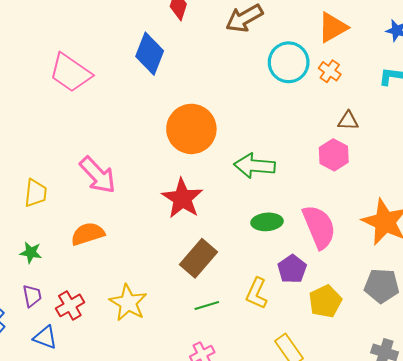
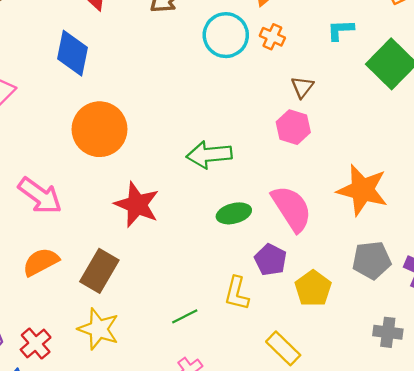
brown triangle: (348, 121) -> (302, 87), turned -45
orange circle: (191, 129) -> (100, 129), moved
brown rectangle: (199, 258) -> (99, 271), moved

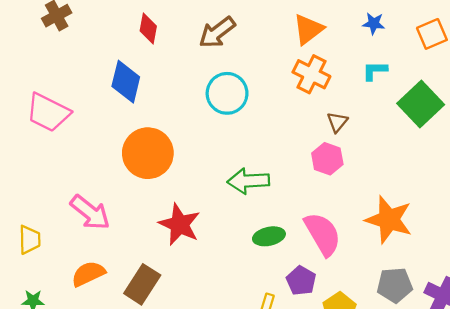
cyan circle: (226, 35) -> (227, 93), moved
orange cross: (272, 37) -> (311, 74), size x1.6

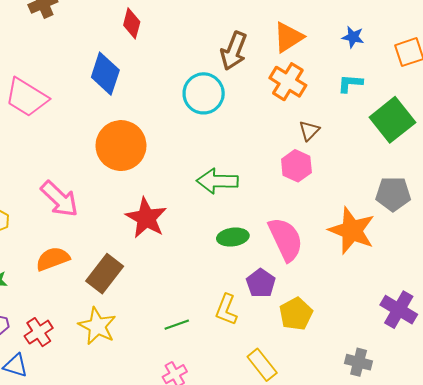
brown arrow: (217, 32) -> (234, 51), moved, turned -36
gray pentagon: (395, 285) -> (393, 194), moved

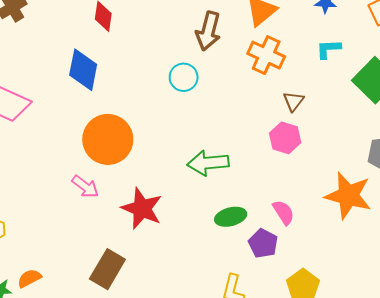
cyan circle: (204, 93) -> (184, 77), size x0.7
pink arrow: (60, 199) -> (85, 187), moved, size x0.7
pink semicircle: (286, 239) -> (283, 212), size x0.6
orange semicircle: (53, 259) -> (29, 278), moved, size x0.7
purple pentagon: (261, 283) -> (263, 243), moved

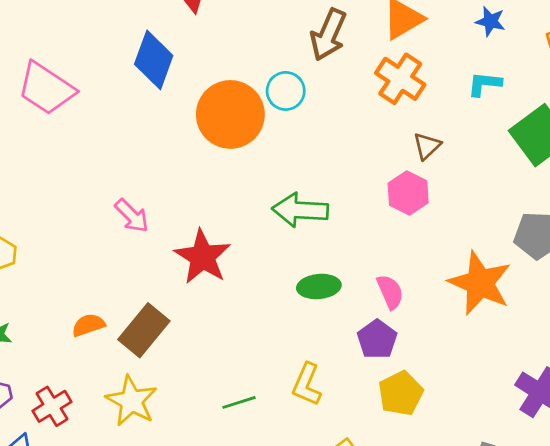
orange circle: (108, 139) -> (230, 114), moved
purple pentagon: (263, 243) -> (377, 339), moved
orange semicircle: (29, 278) -> (88, 325), moved

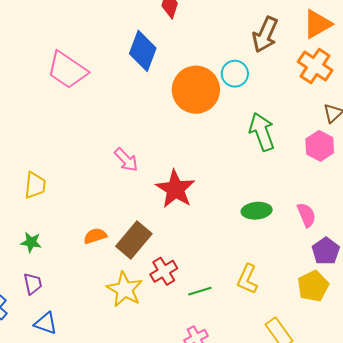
green arrow: (300, 210) -> (262, 132), moved, turned 66
purple pentagon: (377, 339) -> (326, 251), moved
red cross: (52, 406) -> (164, 271), moved

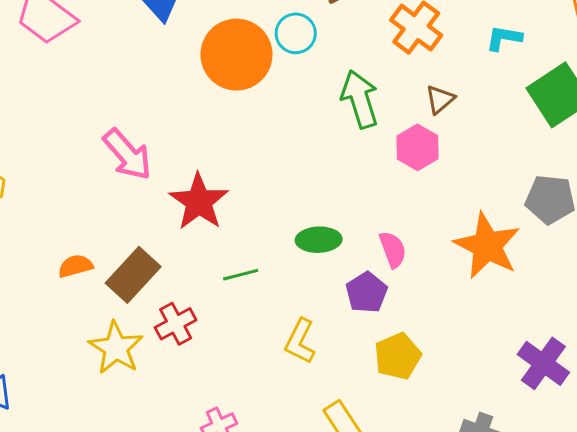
green arrow: (262, 132) -> (360, 99), moved
pink arrow: (126, 160) -> (127, 154), size x1.4
purple pentagon: (326, 251) -> (367, 292), moved
green line: (200, 291) -> (241, 275), moved

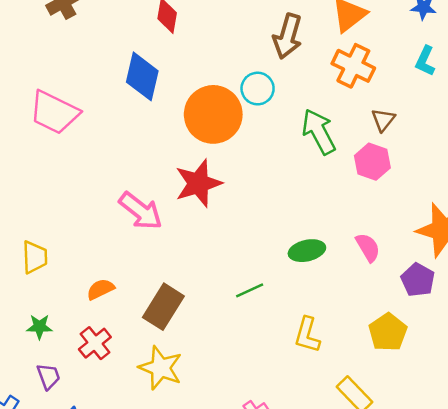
cyan L-shape: (504, 38) -> (425, 61), turned -64
red star: (199, 202) -> (198, 183), moved, turned 30
orange semicircle: (75, 266) -> (101, 289), moved
purple pentagon: (367, 292) -> (418, 280), moved
red cross: (176, 324) -> (95, 343), moved

